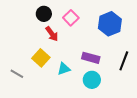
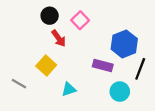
blue hexagon: (110, 24) -> (124, 44), moved
cyan triangle: (64, 69) -> (69, 89), moved
cyan circle: (92, 80) -> (120, 92), moved

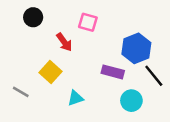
black circle: (50, 16) -> (33, 17), moved
pink square: (80, 20) -> (88, 22), turned -30
black line: (140, 69) -> (154, 76), turned -60

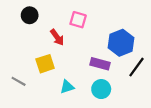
yellow square: (51, 72) -> (45, 64), turned 30
black line: (154, 76) -> (136, 67), turned 75
cyan circle: (131, 101) -> (101, 89), moved

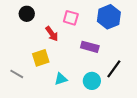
blue hexagon: (121, 43) -> (109, 17), moved
purple rectangle: (100, 64) -> (90, 47), moved
black line: (136, 67) -> (114, 69), moved

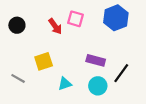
black circle: (27, 14) -> (17, 25), moved
red arrow: (52, 34) -> (55, 26), moved
purple rectangle: (90, 47) -> (96, 60), moved

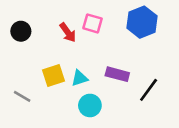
cyan triangle: (65, 84) -> (79, 78), moved
cyan circle: (98, 86) -> (90, 105), moved

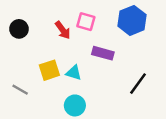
purple rectangle: (117, 74) -> (103, 53), moved
cyan triangle: (79, 78) -> (74, 73), turned 35
cyan circle: (90, 105) -> (75, 105), moved

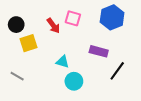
purple rectangle: (103, 53) -> (99, 51), moved
yellow square: (49, 70) -> (29, 43), moved
cyan circle: (75, 105) -> (74, 81), moved

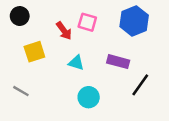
black circle: (16, 25) -> (20, 16), moved
cyan triangle: (63, 62) -> (76, 63), moved

